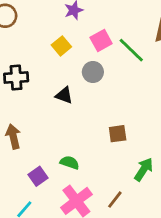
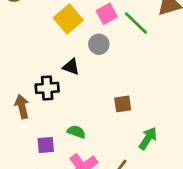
yellow square: (61, 46) -> (68, 19), size x1.5
black cross: (16, 77) -> (47, 88), moved
purple square: (38, 176) -> (46, 145), turned 30

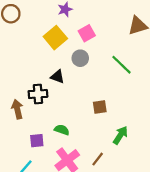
green line: (136, 23) -> (121, 65), moved

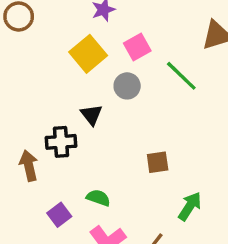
green line: (121, 65) -> (181, 76), moved
black triangle: (57, 77) -> (91, 115), turned 32
purple square: (37, 141) -> (59, 215), turned -32

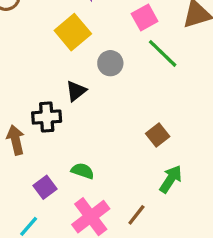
pink square: (137, 47) -> (145, 17), moved
black triangle: (91, 115) -> (76, 91), turned 30
brown square: (158, 162) -> (158, 135), moved, turned -30

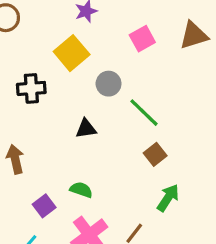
green line: (163, 53) -> (144, 113), moved
black triangle: (76, 91) -> (86, 129), moved, turned 30
black cross: (47, 117) -> (31, 88), moved

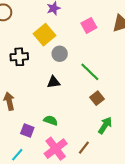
gray circle: (109, 84) -> (60, 54), moved
purple square: (44, 206) -> (27, 131), turned -32

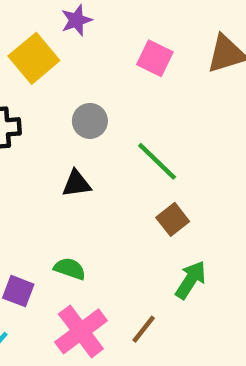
pink square: (89, 25) -> (155, 58), turned -35
yellow square: (44, 35) -> (34, 58), moved

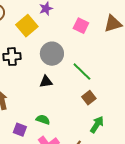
gray circle: (90, 121) -> (52, 54), size x1.5

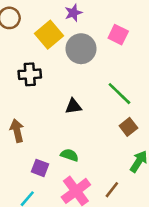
gray circle: (52, 54) -> (81, 49), moved

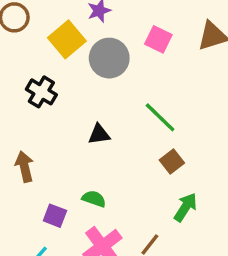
black cross: (30, 74) -> (41, 92), turned 35

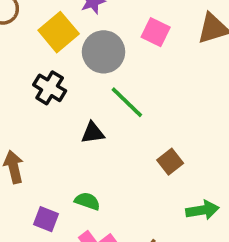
black cross: (41, 92) -> (50, 88), moved
green line: (160, 117) -> (127, 102), moved
green arrow: (185, 207) -> (202, 210), moved, turned 48

